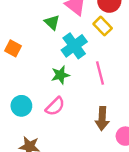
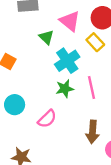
green star: (60, 75) -> (65, 89), moved
cyan circle: (21, 106) -> (15, 105), moved

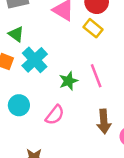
green triangle: (46, 37) -> (16, 34), moved
cyan cross: (67, 61) -> (35, 60), moved

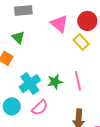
cyan cross: (35, 60) -> (30, 84), moved
cyan circle: (19, 105) -> (12, 106), moved

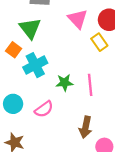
green triangle: (18, 37) -> (30, 28), size x1.5
cyan cross: (30, 84) -> (35, 65), moved

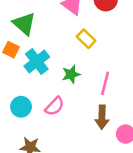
yellow rectangle: (99, 42) -> (86, 39), moved
pink line: (90, 85) -> (105, 83), moved, turned 30

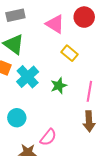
pink semicircle: (55, 106) -> (48, 137), moved

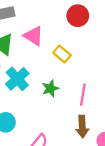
pink triangle: (55, 24) -> (34, 36), moved

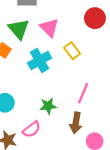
cyan cross: (17, 79) -> (40, 60), moved
green star: (50, 88) -> (48, 106), moved

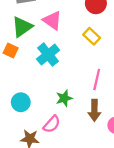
green triangle: (19, 29) -> (22, 27), turned 45
yellow rectangle: (72, 51) -> (92, 36), moved

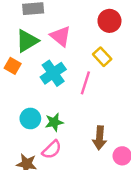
pink line: (97, 80) -> (85, 83), moved
green star: (64, 98) -> (54, 122), moved
cyan circle: (21, 102) -> (30, 118), moved

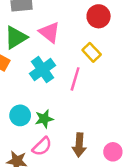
brown arrow: (100, 138) -> (79, 145), moved

